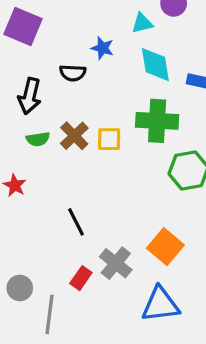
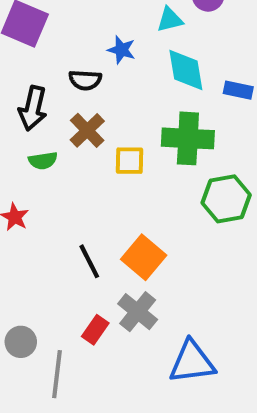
brown cross: (74, 136) -> (87, 130), moved
orange square: (165, 247) -> (144, 257), moved

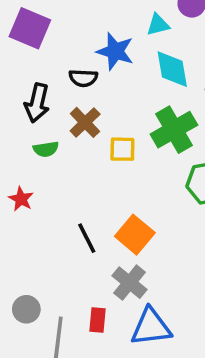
blue star: (121, 50) -> (115, 51), size x1.5
green cross: (188, 138) -> (174, 130), turned -33
red rectangle: (95, 330) -> (97, 320), moved, turned -30
blue triangle: (192, 362) -> (151, 327), moved

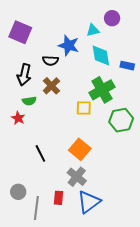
yellow square: (122, 149) -> (84, 108), moved
red star: (21, 199) -> (18, 118), moved
black line: (87, 238) -> (40, 153), moved
blue triangle: (151, 327) -> (89, 202), turned -30

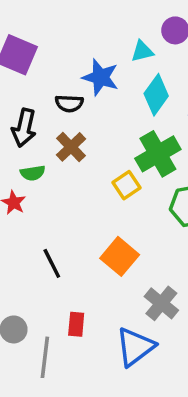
cyan diamond: (101, 56) -> (156, 95), turned 45
yellow square: (84, 108) -> (127, 185), turned -35
gray cross: (77, 177) -> (161, 303), moved
red rectangle: (59, 198) -> (76, 324), moved

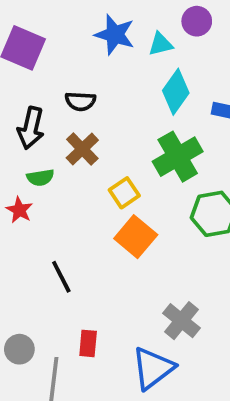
blue star: (101, 77) -> (115, 35), moved
yellow square: (127, 185) -> (124, 193), moved
orange square: (120, 256) -> (136, 237), moved

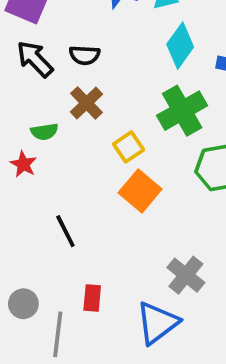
black arrow: (31, 128) -> (35, 59), moved, turned 123

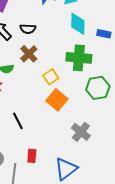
cyan diamond: (180, 46) -> (78, 24), turned -35
green cross: (182, 111) -> (79, 58), turned 35
gray cross: (186, 275) -> (81, 132), moved

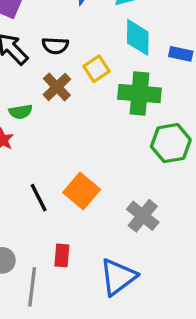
yellow square: (51, 77) -> (97, 69), moved
orange square: (57, 100) -> (82, 191), moved

